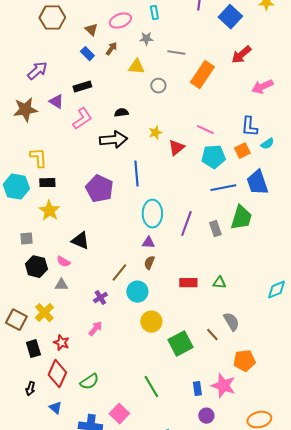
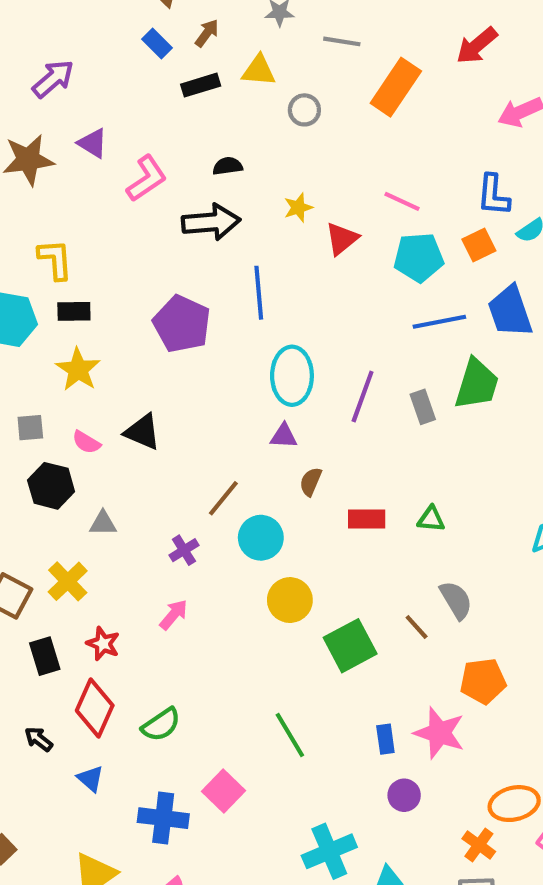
black rectangle: (82, 87) -> (201, 85), moved
pink semicircle: (63, 262) -> (86, 442), moved
brown semicircle: (149, 263) -> (311, 482), moved
black arrow: (30, 389) -> (39, 739), turned 112

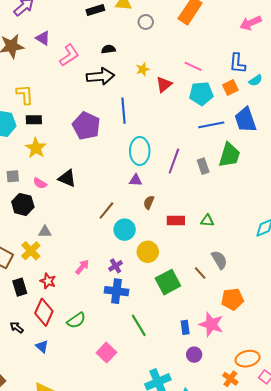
gray triangle: (103, 523) -> (45, 232), moved
purple cross: (184, 550) -> (116, 266), moved
yellow circle: (290, 600) -> (148, 252), moved
blue cross: (163, 818) -> (117, 291), moved

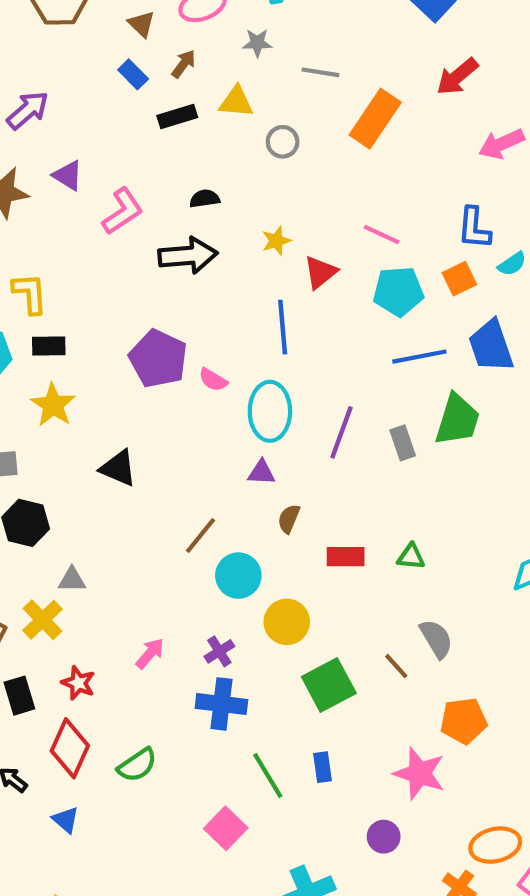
blue line: (124, 111) -> (283, 327), moved
pink semicircle: (40, 183) -> (213, 380), moved
blue rectangle: (185, 327) -> (323, 767), moved
pink square: (106, 353) -> (226, 828), moved

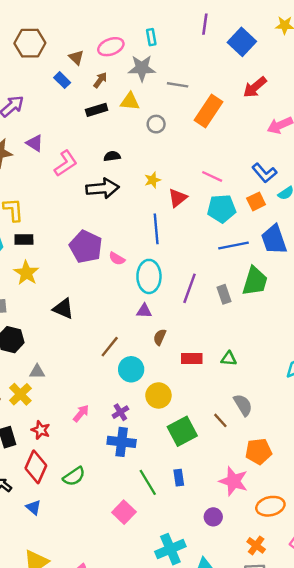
gray star: (257, 43) -> (142, 68), size x1.6
blue rectangle: (133, 74) -> (62, 80), moved
blue L-shape: (474, 228) -> (264, 173), turned -45
orange ellipse: (495, 845) -> (270, 506), moved

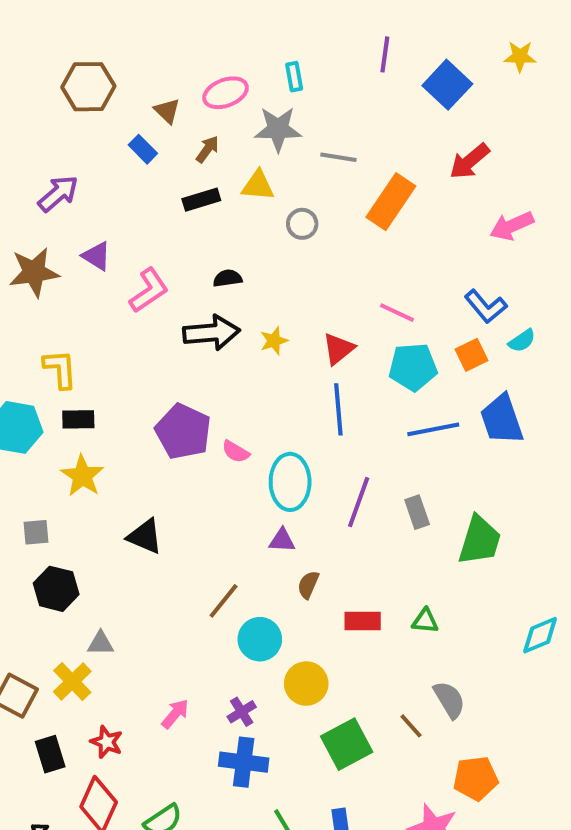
yellow star: (153, 180) -> (274, 341), moved
blue line: (156, 229) -> (338, 409), moved
green trapezoid: (255, 281) -> (480, 540), moved

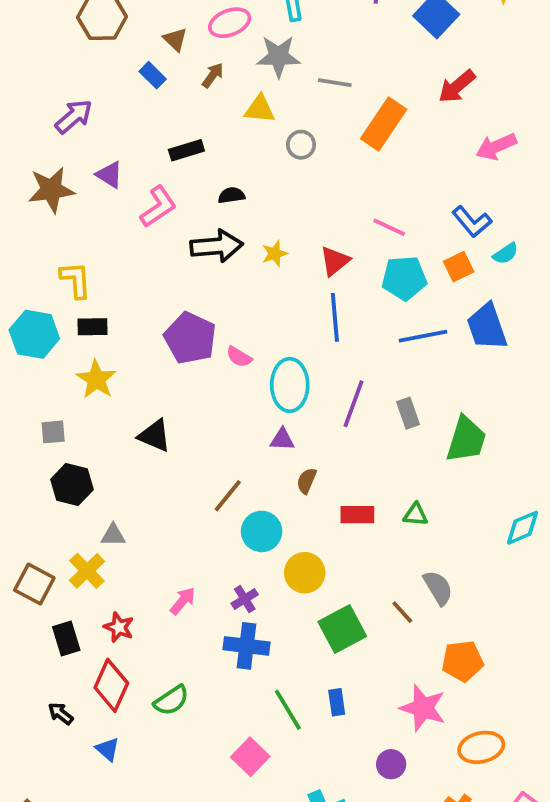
black rectangle: (201, 200) -> (186, 150), moved

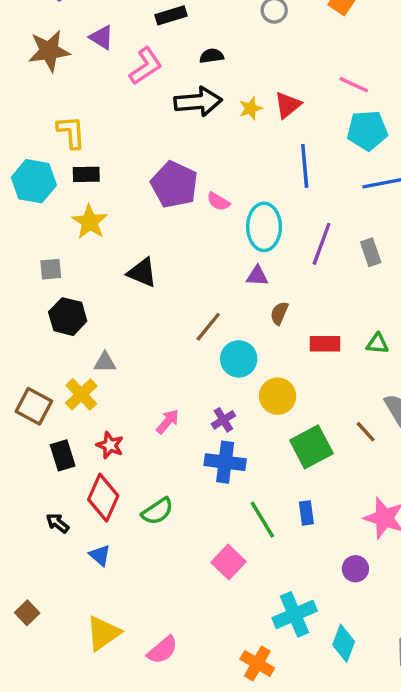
red triangle: (335, 261) -> (288, 105), moved

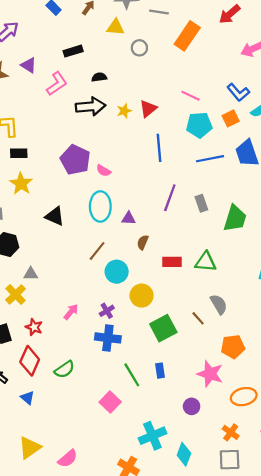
cyan ellipse: (264, 227) -> (100, 206), moved
green triangle: (377, 344) -> (206, 262), size x1.5

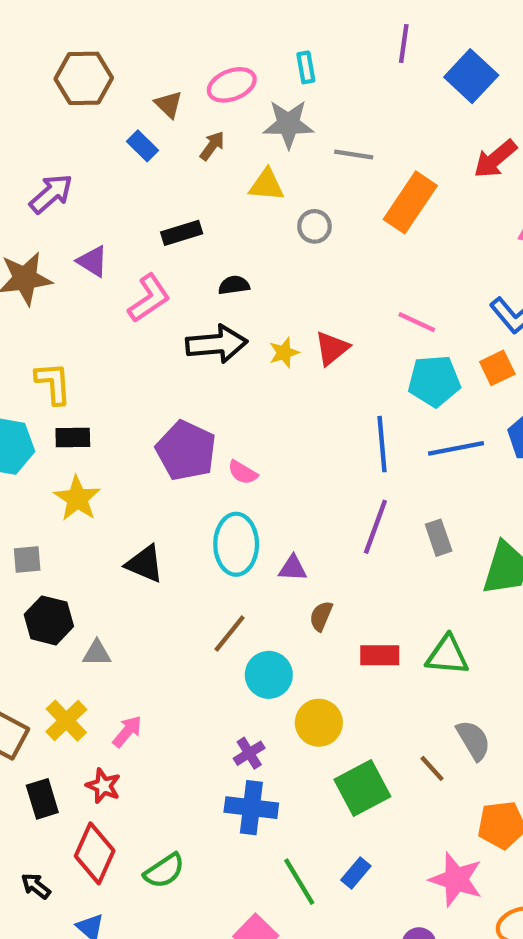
blue line: (159, 148) -> (382, 444), moved
gray triangle: (31, 274) -> (97, 653), moved
pink arrow: (71, 312) -> (127, 731), moved
blue rectangle: (160, 371) -> (356, 873), turned 48

